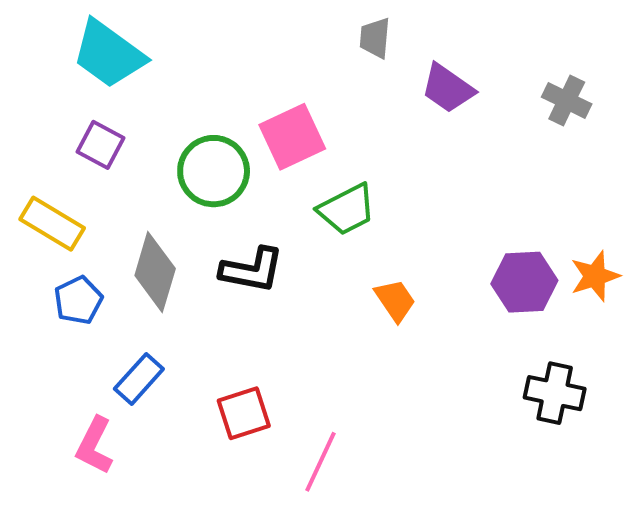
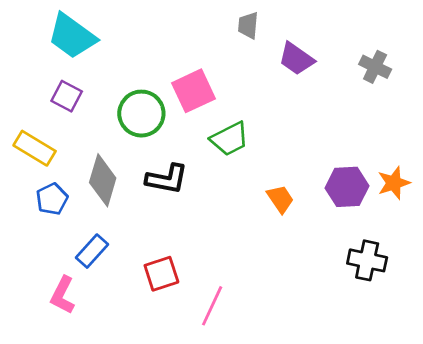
orange trapezoid: (395, 300) -> (280, 199), moved

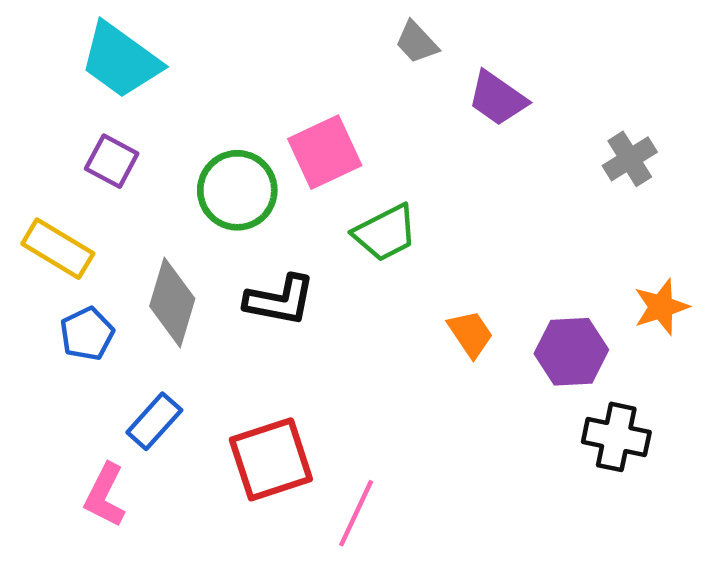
gray trapezoid: (248, 25) -> (417, 42), turned -48
gray cross: (375, 67) -> (630, 159), moved, turned 32
purple hexagon: (347, 187) -> (571, 352), moved
red square: (161, 274) -> (271, 459), size x1.4

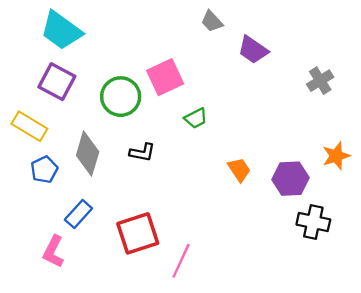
purple square: (112, 161) -> (57, 82), size x1.4
green trapezoid: (385, 233) -> (196, 118), size x0.7
black L-shape: (280, 300) -> (142, 152), size x0.7

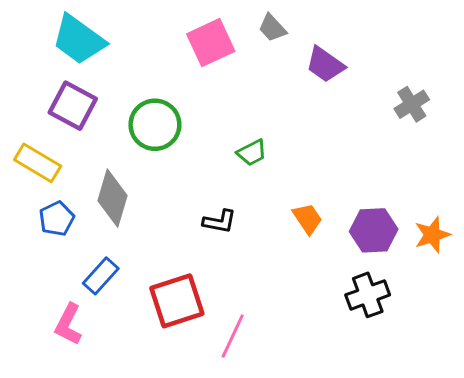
pink square: (165, 77) -> (211, 43), moved
black L-shape: (142, 152) -> (220, 222), moved
orange star: (336, 156) -> (432, 235), moved
black cross: (313, 222) -> (368, 295), moved, turned -32

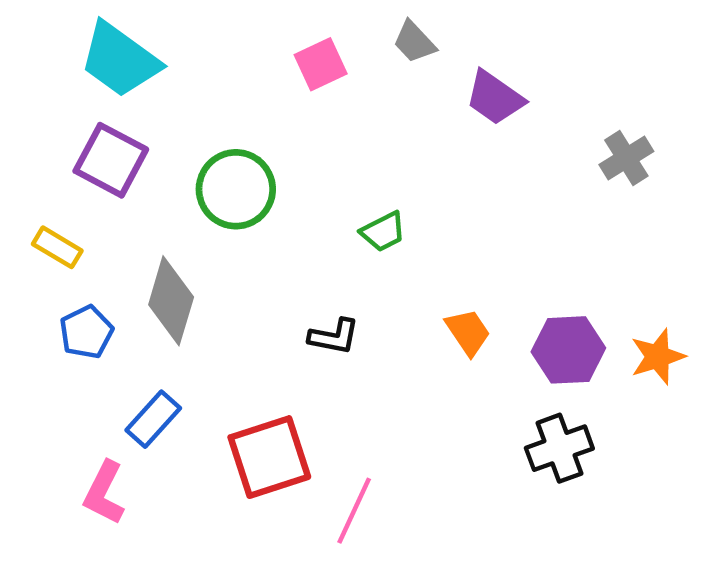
pink square: (211, 43) -> (321, 64), size x0.7
yellow rectangle: (38, 163) -> (57, 247), size x0.7

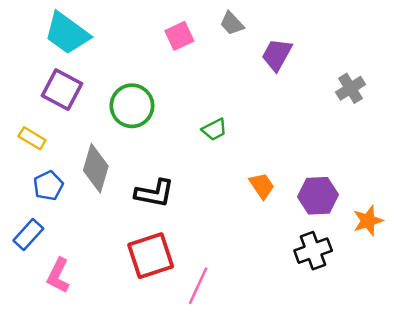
purple trapezoid: (495, 98) -> (277, 55), turned 84
black L-shape: (334, 337) -> (154, 193), moved, size x1.4
orange star: (658, 357) -> (368, 221), moved
blue rectangle: (153, 419) -> (28, 234), moved

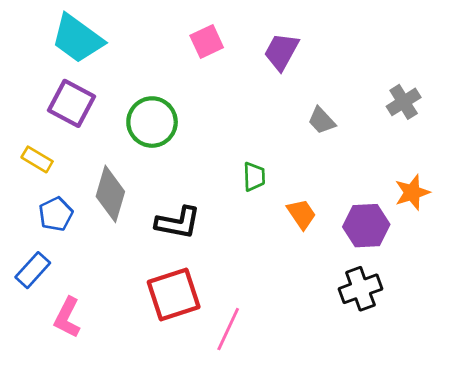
gray trapezoid: (232, 23) -> (322, 121), moved
purple trapezoid: (277, 55) -> (281, 52), moved
green trapezoid: (214, 130) -> (254, 177), moved, turned -65
orange star: (368, 221) -> (412, 192), moved

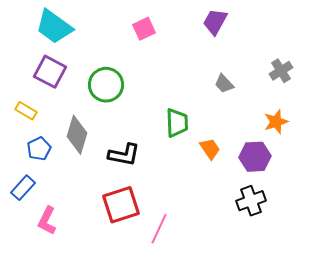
purple trapezoid: (281, 52) -> (215, 22), moved
green trapezoid: (254, 177) -> (177, 123), size x1.4
orange star: (412, 192) -> (276, 122), moved

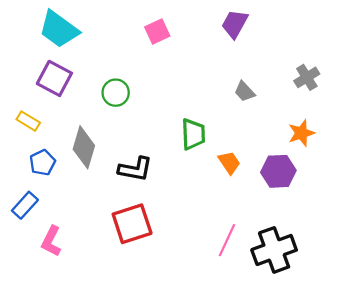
green circle: (106, 85) -> (116, 93), size x0.7
black cross: (251, 201) -> (274, 250), moved, size x1.4
pink line: (159, 229) -> (227, 240), moved

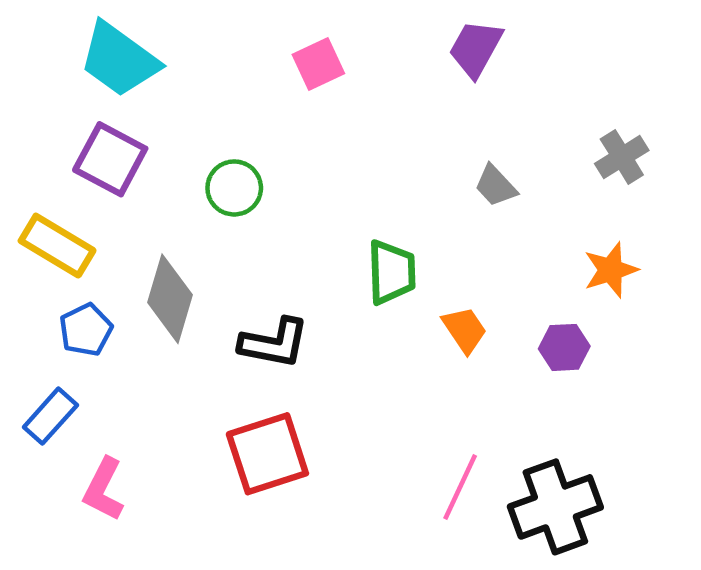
yellow rectangle: (28, 121) -> (57, 246), size x1.5
purple hexagon: (278, 171) -> (564, 347), size x0.7

